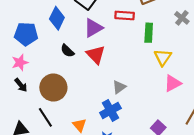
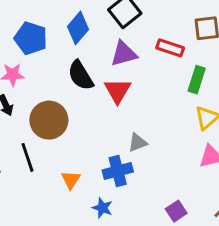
black semicircle: (67, 51) -> (81, 75), size x1.5

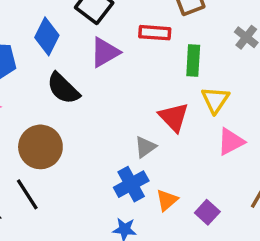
red triangle: (117, 91) -> (174, 117), moved
orange triangle: (71, 180) -> (167, 200), moved, turned 30

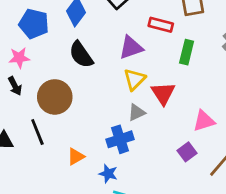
purple triangle: (105, 52) -> (131, 48), moved
yellow triangle: (215, 100) -> (135, 79), moved
orange triangle: (167, 200) -> (76, 157), moved
purple square: (207, 212) -> (187, 152), moved

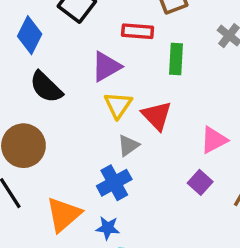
orange triangle: (76, 157) -> (64, 214), size x1.6

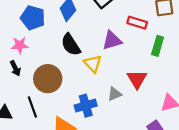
yellow triangle: (118, 105) -> (93, 64), moved, turned -30
blue cross: (114, 183) -> (86, 106), moved

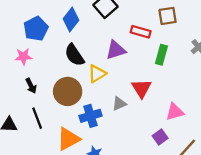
blue pentagon: (33, 18) -> (36, 29), turned 30
yellow triangle: (93, 64) -> (97, 74), turned 42
black arrow: (15, 68) -> (31, 86), moved
brown circle: (48, 79) -> (68, 91), moved

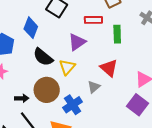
black arrow: (31, 86) -> (22, 98), moved, turned -48
purple square: (160, 137) -> (137, 105), size x1.5

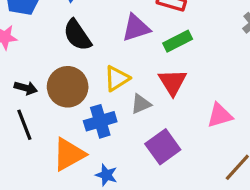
green rectangle: (117, 34) -> (178, 41), moved, turned 48
yellow triangle: (67, 67) -> (117, 78), moved
purple square: (137, 105) -> (163, 147), moved

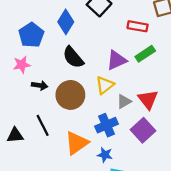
purple triangle: (136, 28) -> (117, 60), moved
red triangle: (172, 82) -> (148, 99), moved
black arrow: (26, 88) -> (40, 85), moved
blue cross: (100, 121) -> (106, 125), moved

